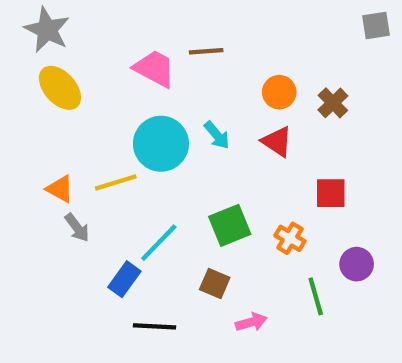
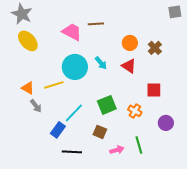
green line: (316, 296) -> (139, 145), moved

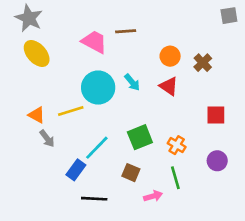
red square: (154, 90) -> (216, 115), moved
green line: (139, 145) -> (175, 178), moved

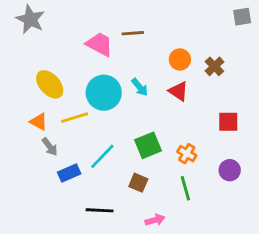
yellow ellipse: (37, 53) -> (50, 84), moved
blue rectangle: (76, 170) -> (69, 173), moved, turned 30
pink arrow: (153, 196) -> (155, 220), moved

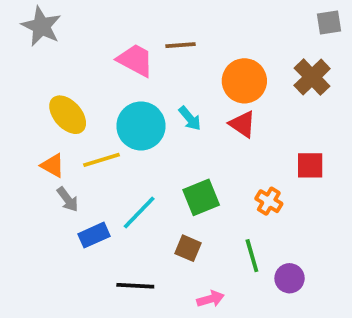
orange circle: (180, 59) -> (244, 81), size x1.5
brown cross: (214, 66) -> (312, 77), moved, size x1.4
orange cross: (187, 154) -> (269, 201), moved
purple circle: (230, 170) -> (290, 278), moved

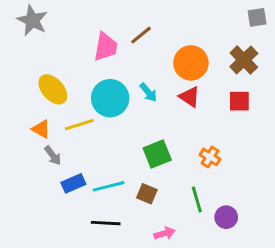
brown line: (180, 45) -> (141, 35), turned -35
pink trapezoid: (135, 60) -> (106, 47), turned 72
red square: (310, 165) -> (239, 101), moved
cyan line: (139, 212) -> (109, 186), moved, turned 32

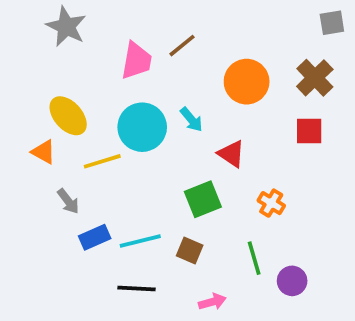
gray star: (32, 20) -> (66, 27), moved
red triangle: (189, 97) -> (231, 154), moved
orange triangle: (41, 129) -> (43, 152), moved

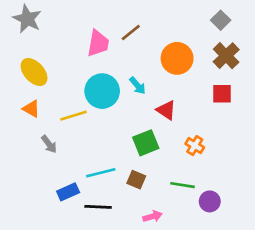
gray square: (332, 23) -> (221, 20), moved, turned -36
gray star: (66, 27) -> (27, 19), moved
yellow ellipse: (68, 116) -> (34, 72), moved
blue rectangle: (95, 237) -> (68, 192), moved
green line: (254, 258) -> (182, 185), turned -65

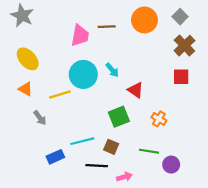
brown line: (131, 32) -> (107, 27), turned 36
orange circle: (177, 58) -> (144, 20), moved
black line: (98, 207) -> (97, 166), moved

